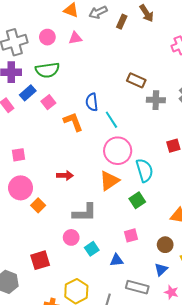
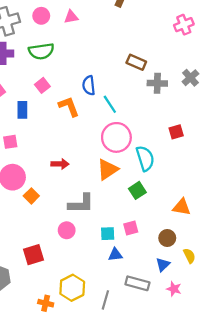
blue rectangle: (28, 93) -> (22, 110), moved, turned -49
cyan square: (92, 249) -> (108, 234), moved, turned 32

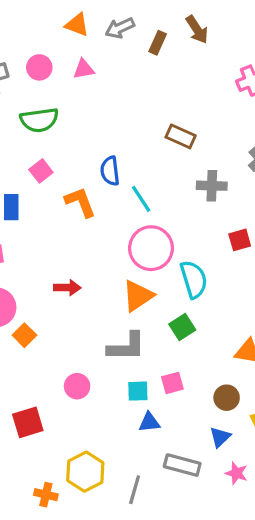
gray cross: (157, 83) -> (212, 186), moved
gray L-shape: (81, 204) -> (126, 347), moved

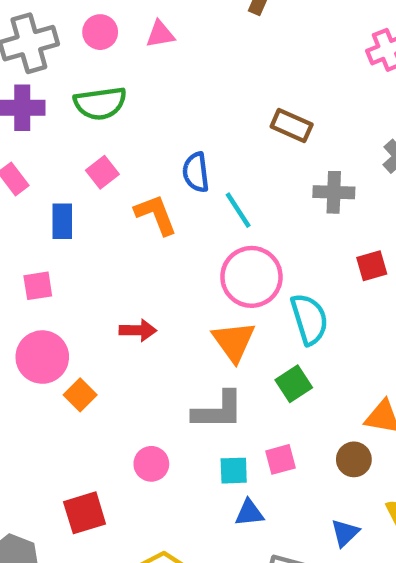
orange triangle: (138, 296) -> (234, 341), turned -32
brown circle: (227, 398) -> (354, 459), moved

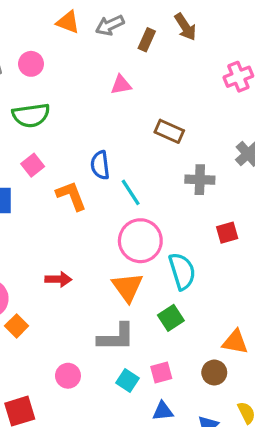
pink triangle: (160, 34) -> (121, 85), moved
cyan square: (234, 471) -> (127, 381), turned 35
blue triangle: (249, 513) -> (163, 411), moved

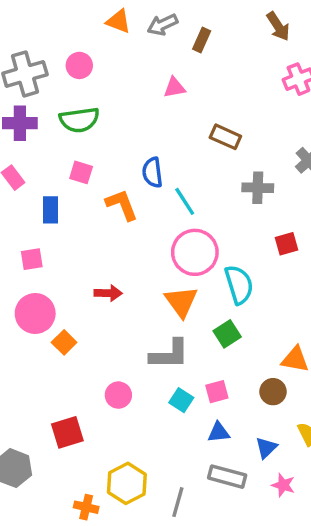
brown arrow: (185, 27) -> (278, 26), moved
pink square: (33, 165) -> (81, 172), turned -35

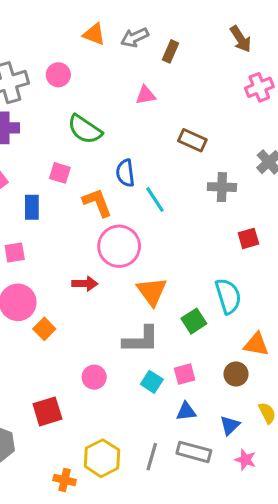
green semicircle: (79, 120) -> (85, 129), moved, turned 42
pink circle: (195, 252) -> (119, 246), moved
cyan semicircle: (239, 285) -> (228, 296), moved
gray line: (178, 502) -> (152, 457), moved

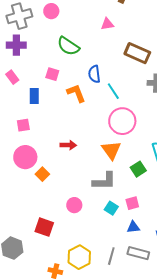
brown rectangle: (192, 140) -> (137, 53), size x1.4
pink circle: (119, 246) -> (122, 121), moved
red square: (47, 411) -> (44, 227), turned 36

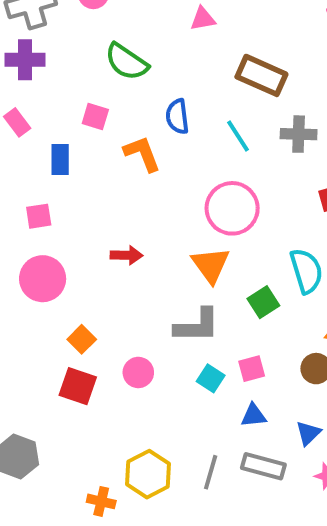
cyan line: (113, 91) -> (238, 136), moved
orange square: (42, 174) -> (82, 339), moved
red square: (44, 227) -> (78, 386), moved

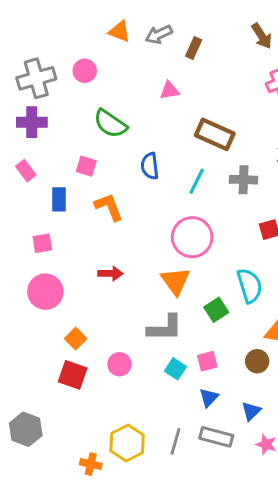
cyan line: (238, 136) -> (197, 181), turned 60
orange L-shape: (142, 154) -> (109, 207), moved
blue triangle: (254, 415) -> (209, 398), turned -40

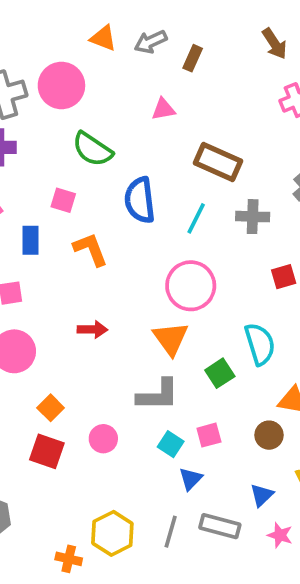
pink circle: (85, 71) -> (61, 85), size x1.6
blue semicircle: (150, 166) -> (140, 200), size x1.4
blue triangle: (209, 398) -> (191, 479), moved

